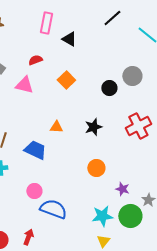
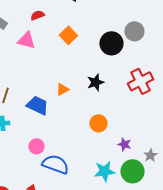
black circle: (109, 88) -> (111, 43), size x1.5
orange triangle: (56, 127) -> (62, 89), moved, turned -32

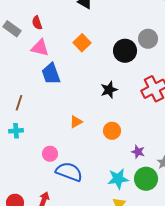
red semicircle: (37, 15) -> (37, 23), moved, turned -88
orange triangle: (62, 89) -> (76, 122), moved
blue trapezoid: (37, 105) -> (51, 74), moved, turned -135

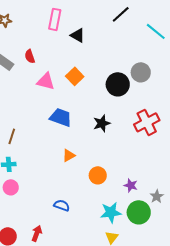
pink triangle: (40, 48) -> (46, 81), moved
blue trapezoid: (51, 74) -> (61, 117), moved, turned 130
orange circle: (112, 131) -> (98, 175), moved
pink circle: (50, 154) -> (11, 187), moved
blue semicircle: (69, 172) -> (62, 205), size x0.6

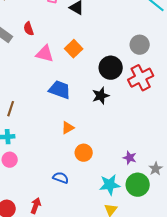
black circle: (118, 84) -> (111, 68), moved
red cross: (147, 122) -> (141, 78), moved
orange circle: (98, 175) -> (84, 153), moved

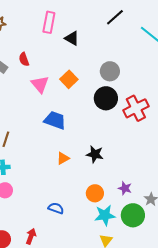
gray circle: (140, 45) -> (110, 71), moved
pink triangle: (45, 54) -> (40, 84), turned 36
black star: (101, 96) -> (95, 154), moved, turned 30
orange circle: (84, 153) -> (95, 193), moved

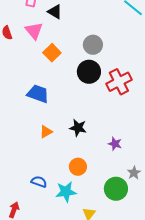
pink triangle: (40, 84) -> (34, 31), moved
purple star: (125, 188) -> (115, 144), moved
cyan star: (105, 215) -> (66, 192), moved

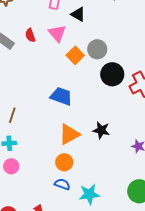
gray circle: (93, 45) -> (97, 49), moved
orange triangle: (46, 132) -> (69, 134), size x1.6
orange circle: (78, 167) -> (64, 162), moved

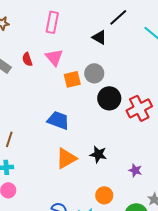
black triangle: (78, 14) -> (99, 37), moved
orange square: (75, 55) -> (72, 79), turned 30
orange circle: (64, 162) -> (104, 195), moved

